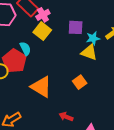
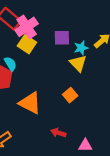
pink cross: (43, 15) -> (27, 27), size x1.5
yellow triangle: (89, 52) -> (78, 63), turned 30

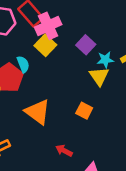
purple square: (62, 38) -> (86, 45), turned 35
orange square: (70, 95) -> (84, 111), turned -32

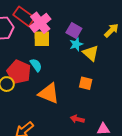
yellow square: (45, 45) -> (42, 39), turned -30
cyan star: (105, 60) -> (76, 44), moved
cyan semicircle: (23, 64) -> (36, 65), moved

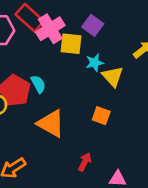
purple square: (74, 30) -> (93, 25), moved
yellow square: (42, 39) -> (71, 44), moved
red arrow: (77, 119) -> (85, 162), turned 96

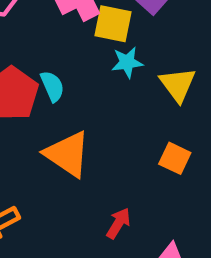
cyan star: (95, 63) -> (127, 62), moved
orange square: (101, 116) -> (175, 158), moved

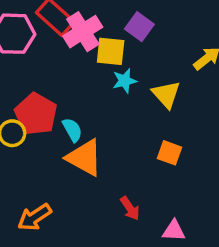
cyan semicircle: (52, 86) -> (72, 130), moved
red arrow: (118, 223) -> (130, 208), turned 120

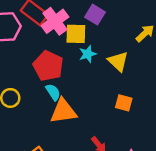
red pentagon: (36, 114) -> (48, 66), moved
orange triangle: (85, 158) -> (63, 111), turned -32

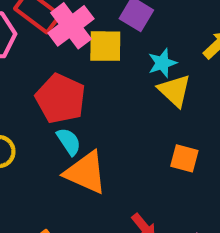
cyan star: (88, 54) -> (162, 63), moved
orange triangle: (63, 111) -> (86, 173), turned 32

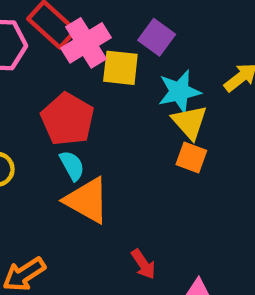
cyan star: (162, 63) -> (179, 92), size x1.4
orange square: (184, 158) -> (191, 158), moved

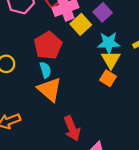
yellow square: (120, 68) -> (81, 24), turned 30
red arrow: (143, 264) -> (72, 128), size x1.5

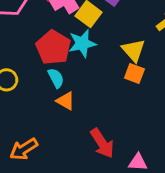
cyan star: (109, 43) -> (82, 43), moved
orange triangle: (49, 89) -> (66, 101), size x0.6

